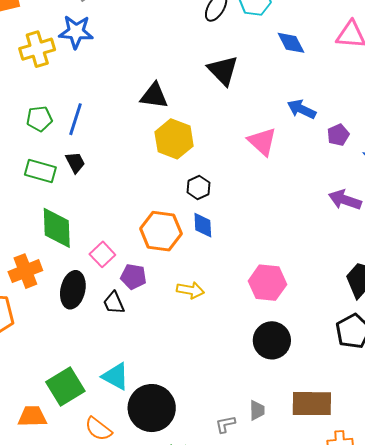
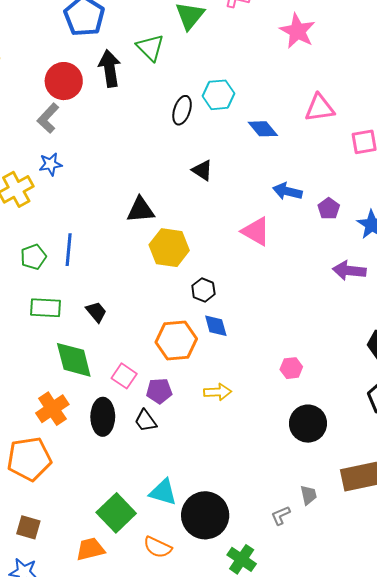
blue star: (76, 32) -> (50, 164), size x0.7
black triangle: (223, 70) -> (202, 170), size x0.7
black trapezoid: (75, 162) -> (96, 312), moved
pink hexagon: (267, 283) -> (291, 368), size x0.6

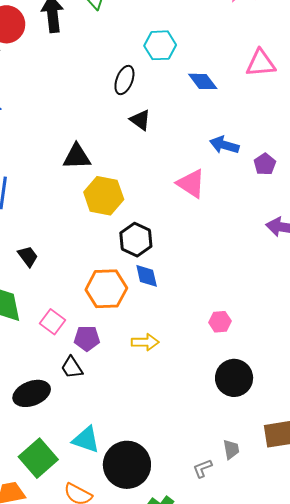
black ellipse: (182, 110) -> (124, 80), moved
black hexagon: (203, 290) -> (136, 240), size x1.4
black ellipse: (103, 417) -> (32, 393), moved, turned 66

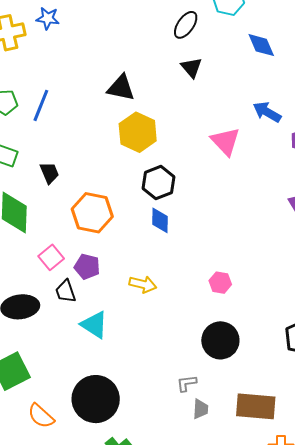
orange hexagon: (106, 289) -> (92, 213), moved
pink square: (53, 322) -> (51, 257), moved
cyan triangle: (86, 440) -> (94, 325), moved
gray L-shape: (202, 468) -> (187, 383), moved

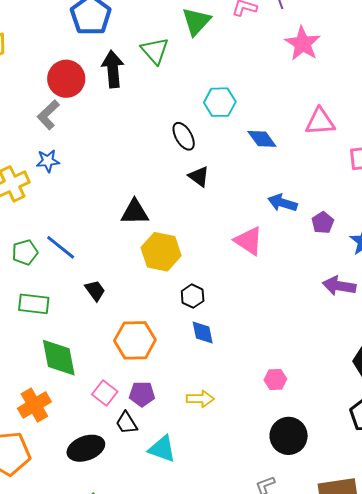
black ellipse: (186, 25) -> (184, 136), turned -52
blue line: (41, 105) -> (61, 247), turned -60
black trapezoid: (49, 173) -> (95, 290), moved
black hexagon: (158, 183) -> (193, 296), size x0.7

